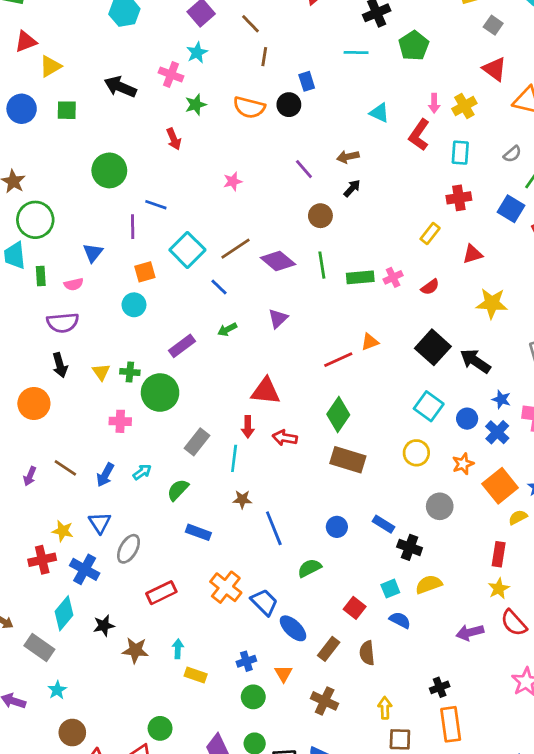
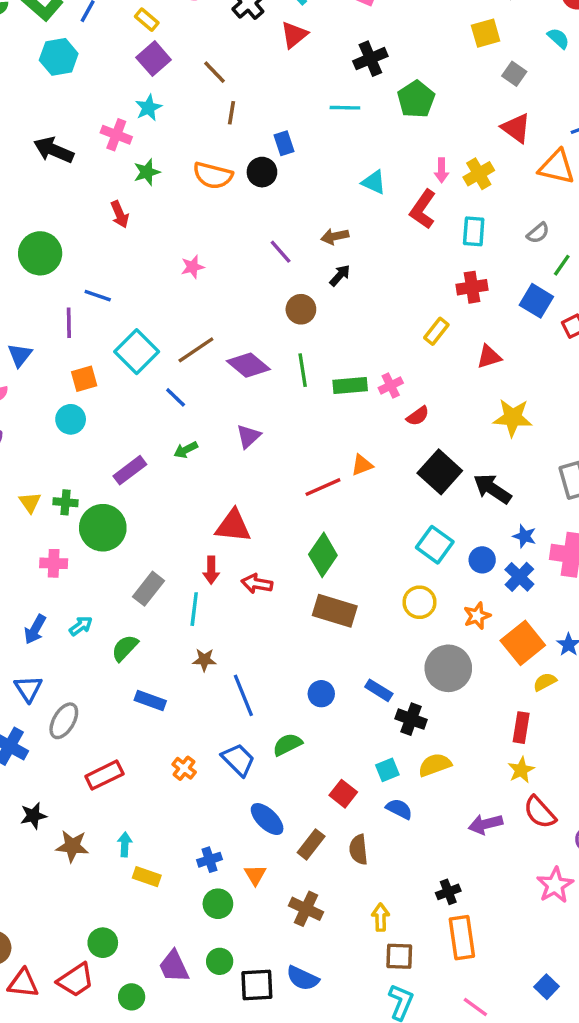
red semicircle: (430, 287) -> (418, 416), moved
gray circle: (440, 506) -> (448, 668), size x1.4
orange cross: (226, 587) -> (184, 768), size x0.6
blue trapezoid: (264, 602) -> (238, 760), moved

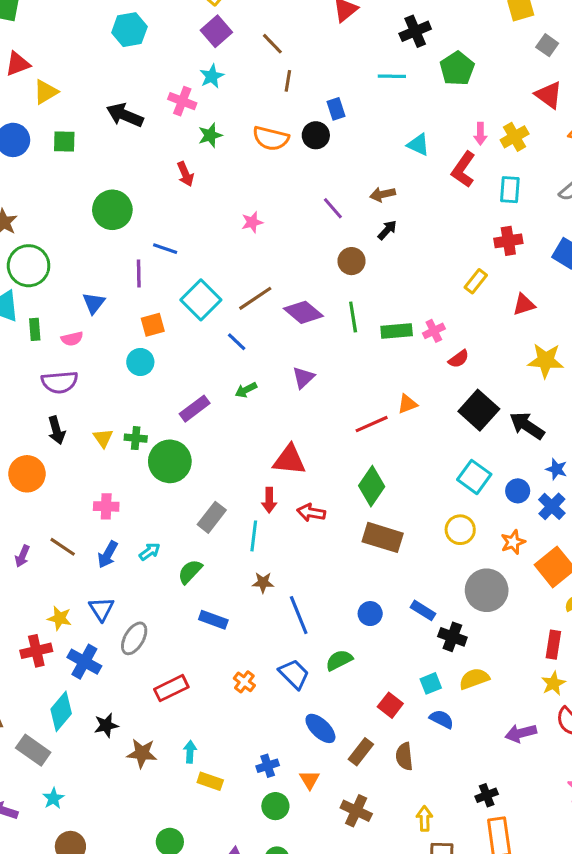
pink cross: (54, 563) -> (106, 506), moved

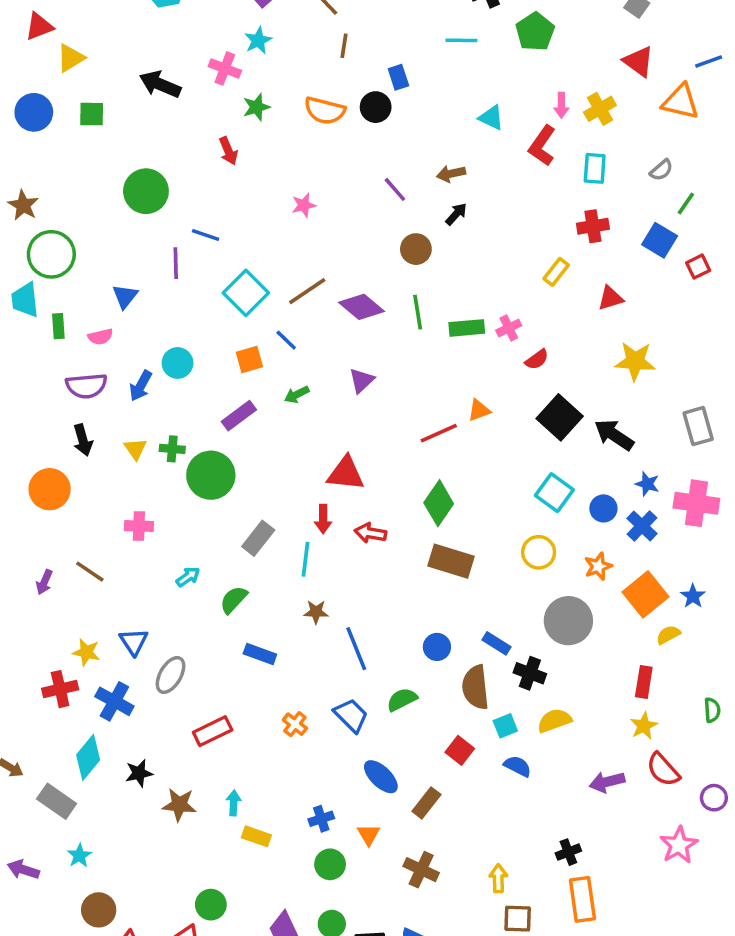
orange square: (153, 325) -> (249, 359), moved
blue arrow: (108, 555) -> (141, 386), moved
brown semicircle: (404, 756) -> (476, 687), moved, size x1.4

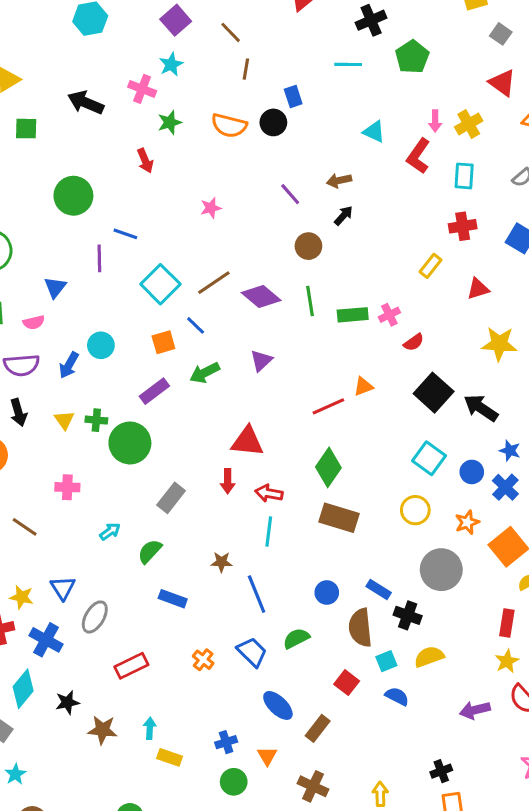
green arrow: (297, 395) -> (205, 373), size x1.4
cyan line: (305, 559) -> (269, 531), moved

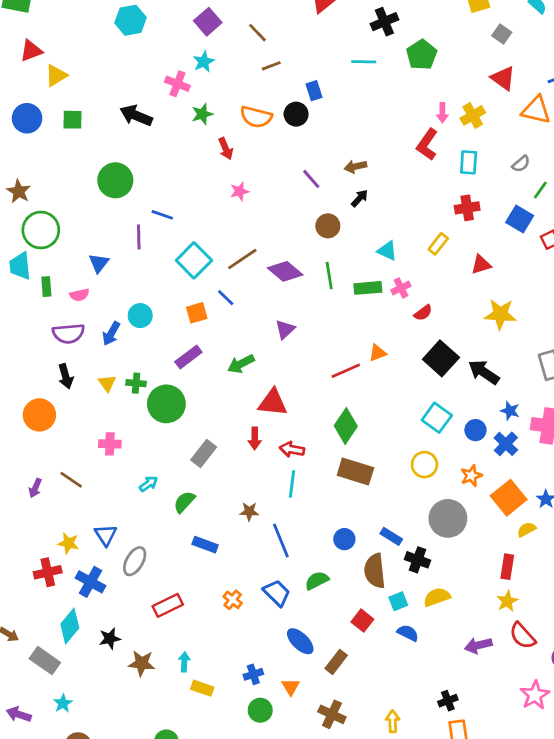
brown line: (246, 69) -> (271, 66), turned 60
black arrow: (86, 103) -> (136, 115), moved
cyan triangle: (374, 132) -> (387, 251), moved
red arrow: (145, 161) -> (226, 149), moved
green arrow: (205, 373) -> (241, 364), moved

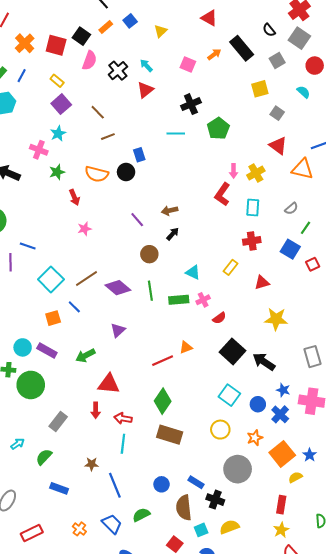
cyan circle: (140, 316) -> (23, 347), moved
purple rectangle: (188, 357) -> (47, 350), turned 66

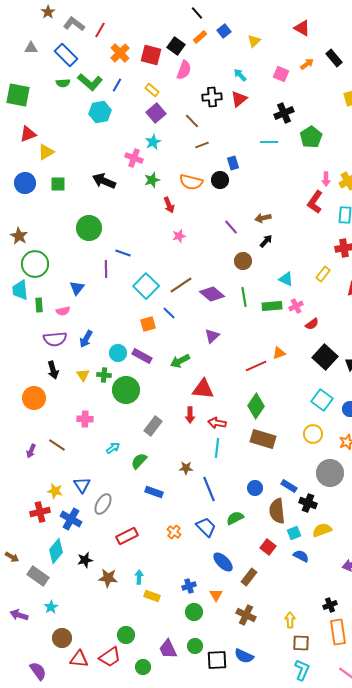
black rectangle: (242, 48) -> (334, 58), size x0.7
black cross: (118, 71) -> (212, 97), moved, turned 36

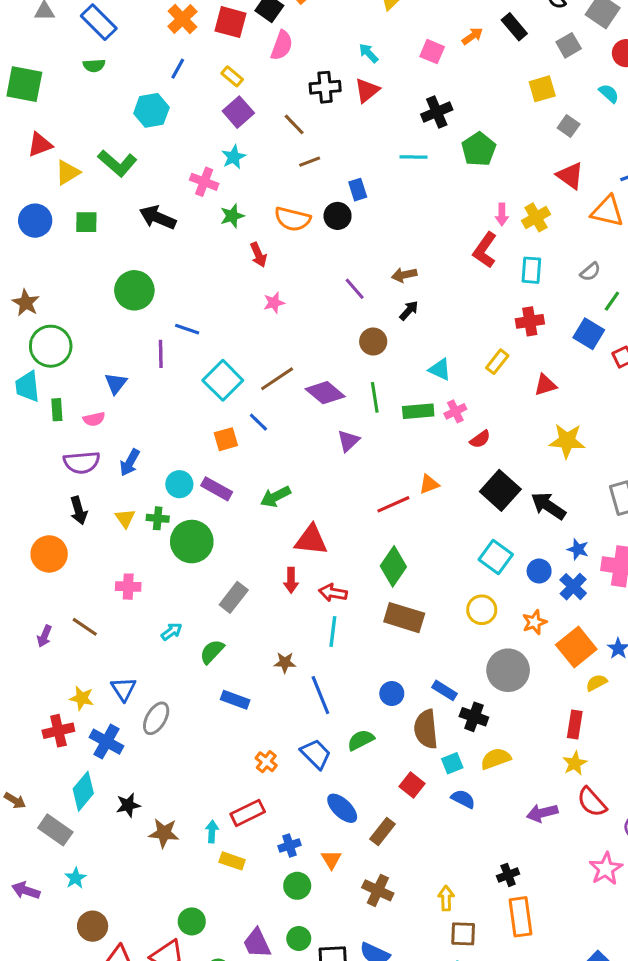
green L-shape: (90, 82) -> (117, 163), moved
purple triangle: (212, 336) -> (348, 441), moved
red rectangle: (127, 536) -> (248, 813), moved

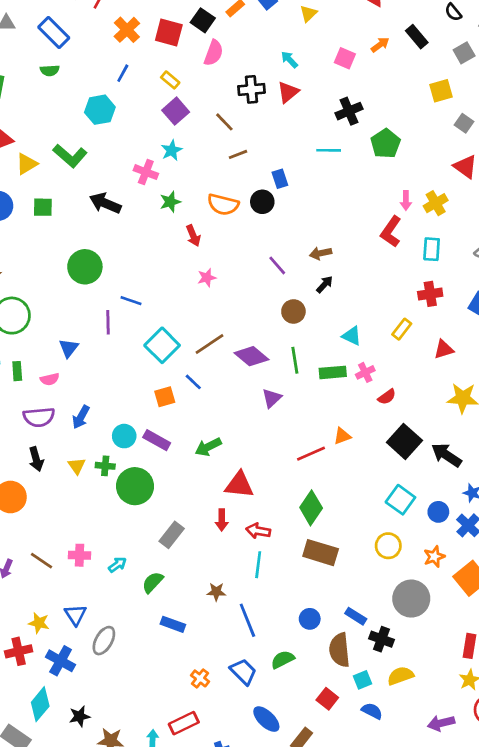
pink cross: (128, 587) -> (79, 555), moved

